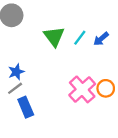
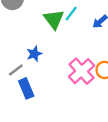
cyan line: (80, 38) -> (71, 14), moved
blue star: (16, 72) -> (34, 54), moved

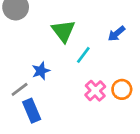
cyan line: (71, 14) -> (83, 55), moved
pink cross: (82, 71) -> (95, 91), size x0.7

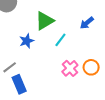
green triangle: (63, 31) -> (45, 21), turned 36
blue star: (41, 71) -> (27, 41), moved

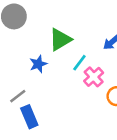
pink cross: (70, 68) -> (94, 77), moved

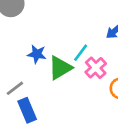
green triangle: (60, 40) -> (60, 68), moved
blue star: (38, 64) -> (37, 54), turned 30

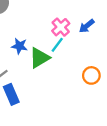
pink cross: (96, 68) -> (61, 27), moved

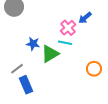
blue arrow: (87, 26) -> (85, 18), moved
cyan line: (57, 45) -> (65, 43), turned 64

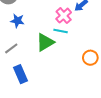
blue star: (33, 44) -> (17, 21), moved
gray line: (17, 69) -> (11, 48), moved

